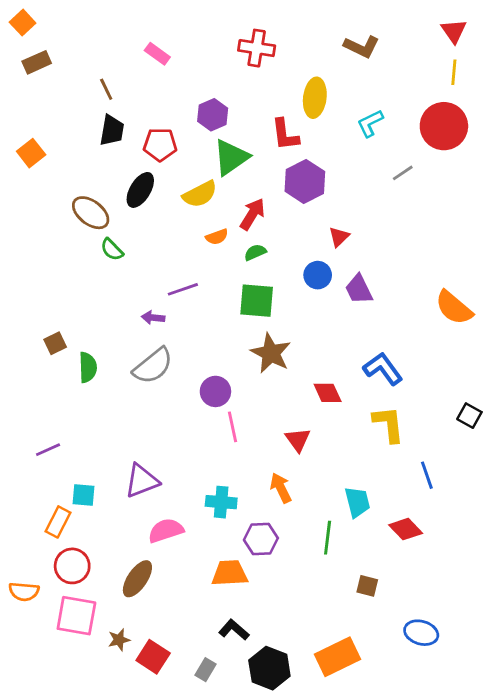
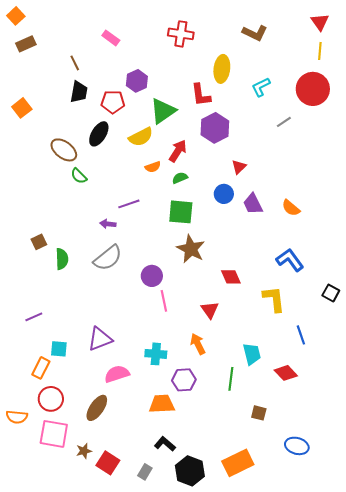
purple hexagon: (213, 115) -> (137, 81), moved
orange semicircle: (454, 308) -> (291, 208), moved, size x0.7
blue L-shape: (383, 369) -> (290, 260), moved

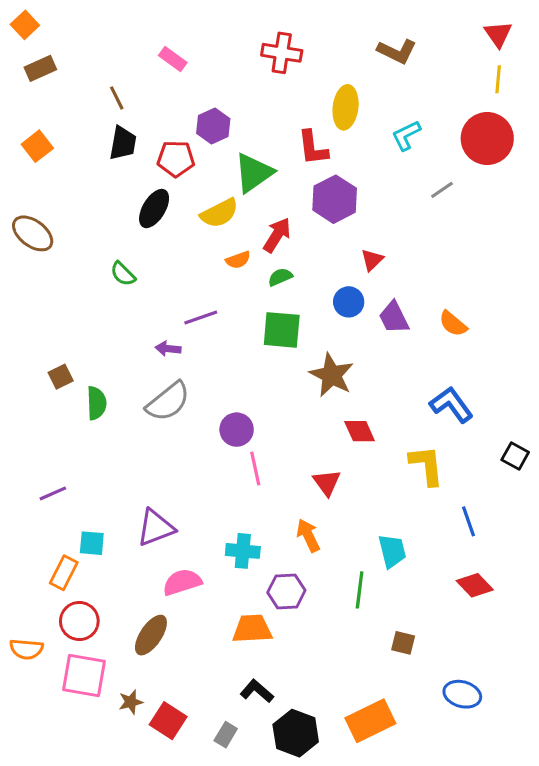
orange square: (22, 108) -> (37, 146), moved
brown ellipse: (64, 150) -> (33, 233), moved
brown star: (191, 249) -> (332, 375), moved
red diamond: (286, 373) -> (475, 585), moved

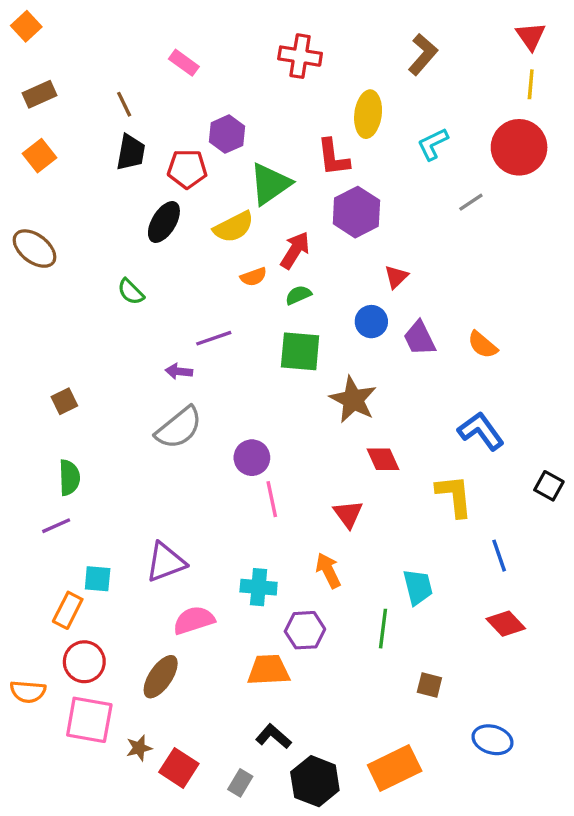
brown L-shape: (397, 51) -> (423, 54), turned -75
brown rectangle: (40, 68) -> (39, 94), moved
green semicircle: (96, 403) -> (69, 478), moved

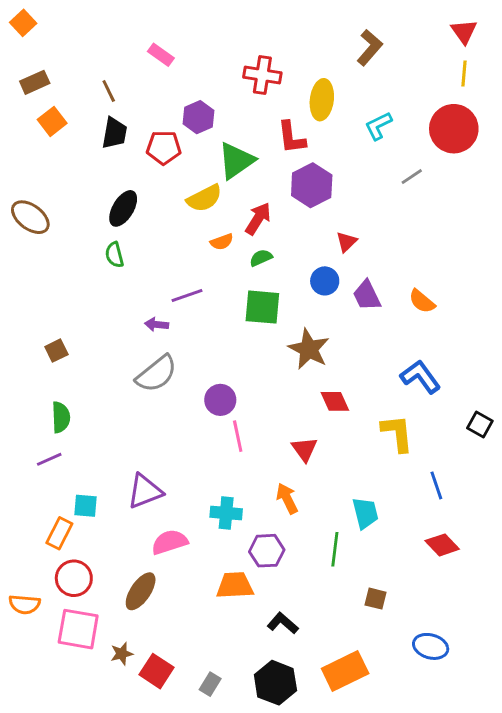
red cross: (300, 56) -> (262, 75), moved
orange square: (39, 156) -> (52, 121), moved
black ellipse: (164, 222) -> (123, 208), moved
green semicircle: (131, 292) -> (114, 255), turned 30
black L-shape: (273, 736) -> (283, 623), moved

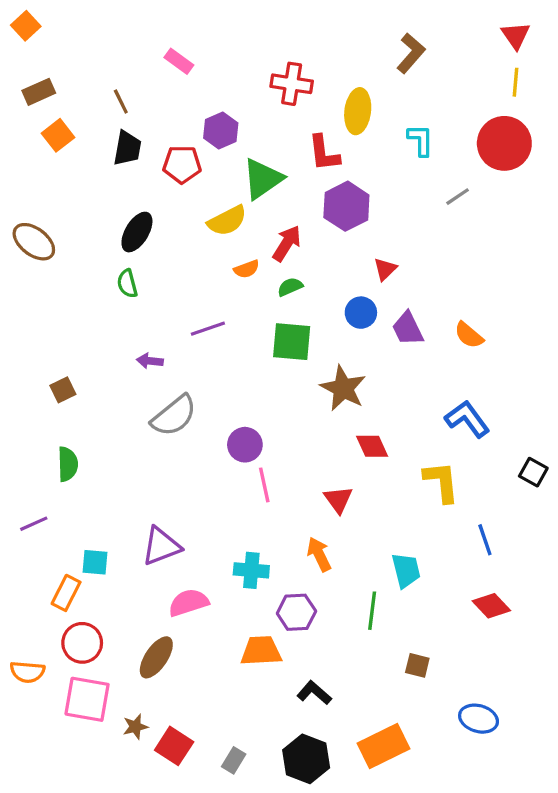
cyan L-shape: (378, 126) -> (421, 140), turned 116
purple arrow: (157, 324) -> (150, 361), moved
purple line: (49, 459) -> (34, 524), moved

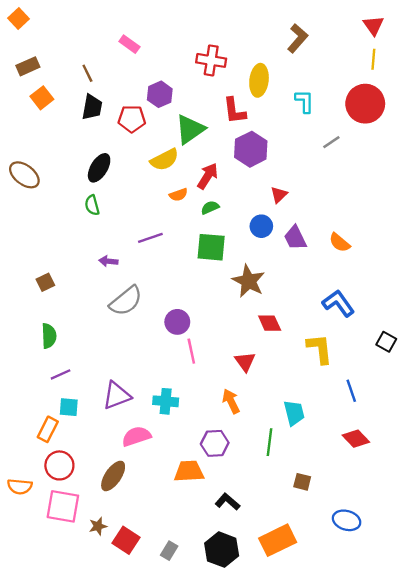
purple line: (34, 524) -> (61, 374), moved
cyan cross: (251, 570) -> (166, 401), moved

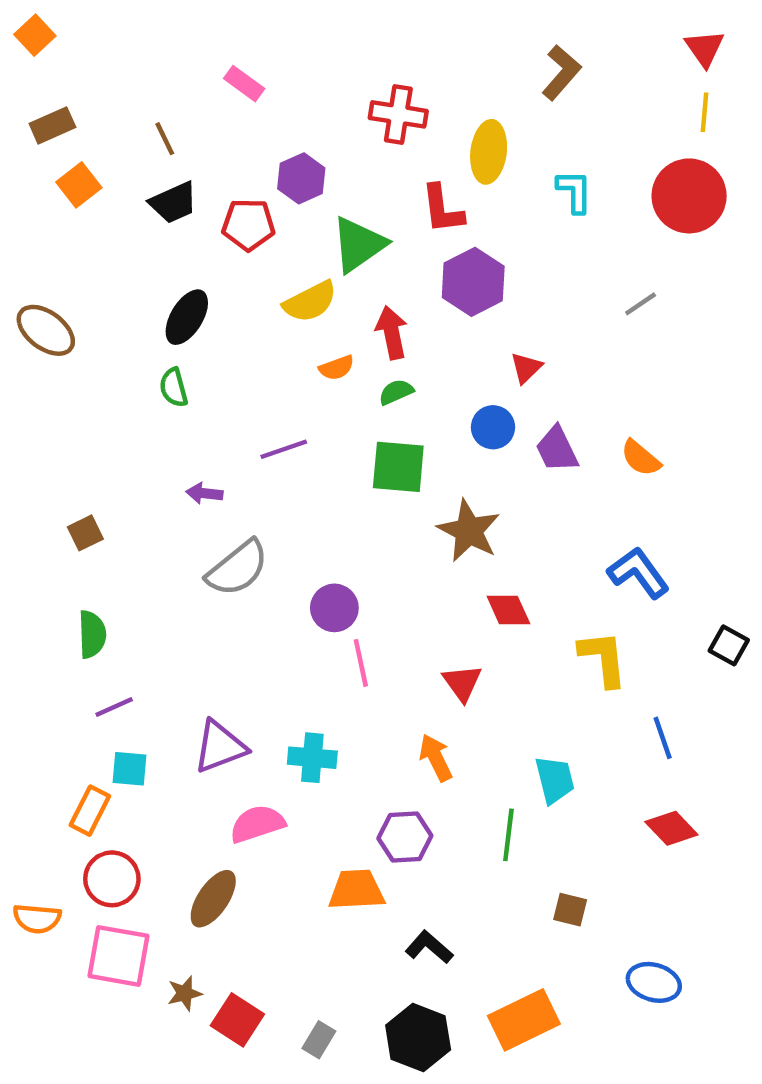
black trapezoid: (92, 107) -> (174, 203), turned 56
gray line: (331, 142) -> (641, 304), moved
red arrow: (208, 176) -> (392, 333), turned -44

